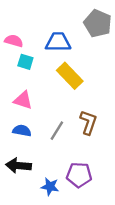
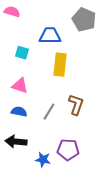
pink semicircle: (14, 41) -> (12, 12), moved
yellow rectangle: (70, 76) -> (60, 65), turned 50

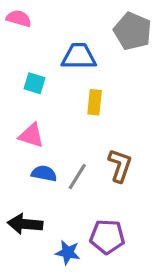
yellow rectangle: (60, 65) -> (95, 102), size x0.7
blue semicircle: (19, 112) -> (44, 173), moved

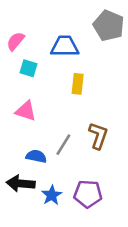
pink semicircle: (19, 18) -> (15, 41), moved, turned -66
blue semicircle: (44, 173) -> (36, 156), moved
blue star: (68, 252) -> (52, 195), moved, turned 30

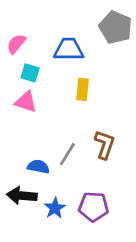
pink triangle: (26, 111) -> (26, 102), moved

